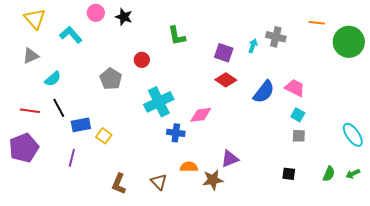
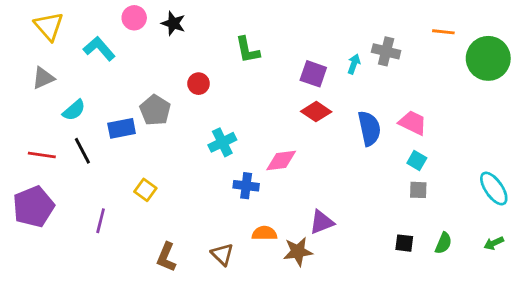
blue semicircle: (264, 92) -> (369, 128), turned -50
cyan cross: (159, 102) -> (222, 142), size x0.7
blue rectangle: (81, 125) -> (122, 128), moved
green semicircle: (329, 174) -> (443, 243), moved

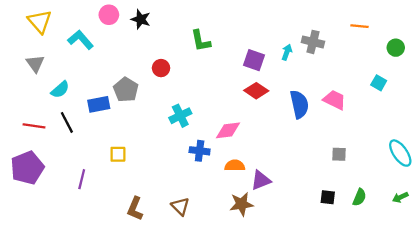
green circle: (488, 58) -> (396, 48), size x0.5
gray triangle: (43, 78) -> (35, 64), turned -42
cyan square: (417, 161) -> (379, 83), moved
yellow square: (145, 190) -> (118, 154), turned -36
orange semicircle: (264, 233) -> (235, 166), moved

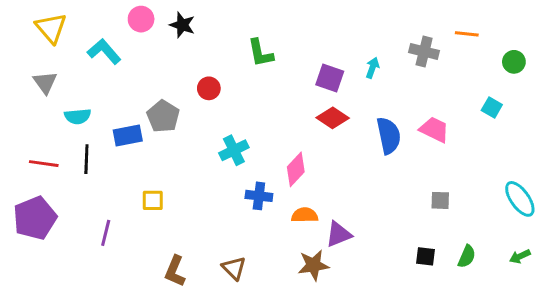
gray cross: (313, 42) -> (424, 52), moved
cyan semicircle: (60, 90) -> (78, 116), turned 36
black line: (67, 122) -> (86, 159), turned 30
pink diamond: (228, 130) -> (296, 169), turned -40

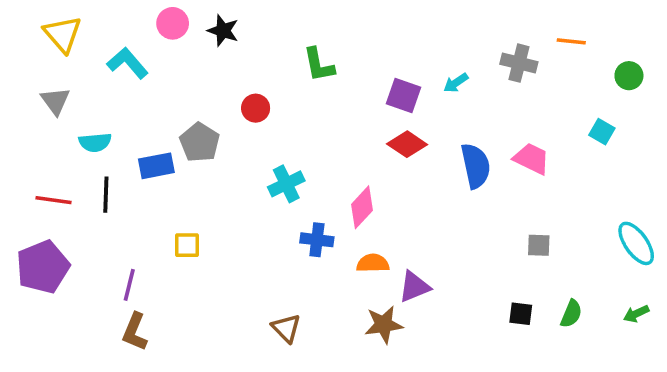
cyan arrow: (372, 68) -> (456, 83), turned -144
brown L-shape: (175, 271) -> (135, 332), moved

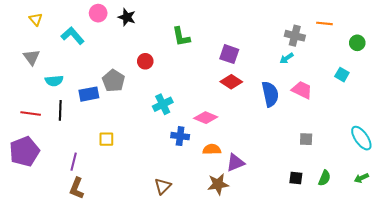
yellow triangle: (63, 34) -> (36, 19), size x0.6
cyan arrow: (456, 83) -> (287, 58), moved
pink diamond: (362, 207) -> (206, 118), turned 70
brown triangle: (286, 328) -> (163, 186), turned 30

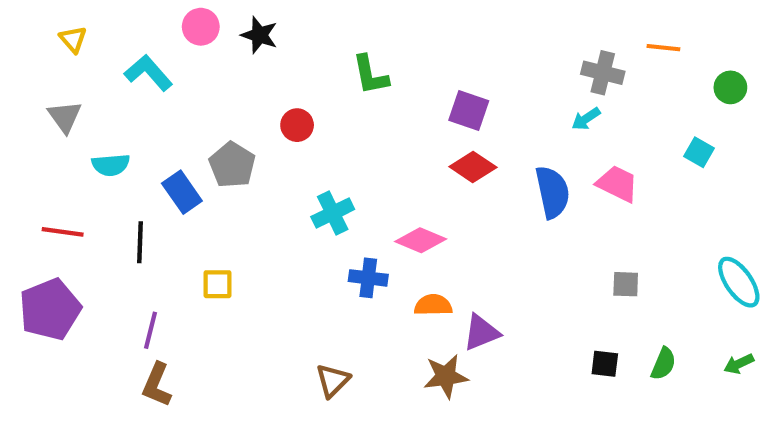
blue rectangle: (89, 94) -> (182, 192), turned 66
black line: (60, 110) -> (140, 242), moved

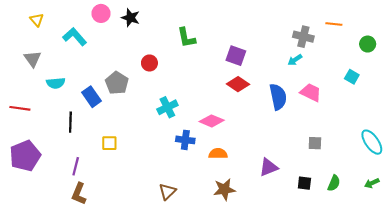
red line: (63, 232) -> (20, 108), moved
purple triangle: (481, 332) -> (269, 167), moved

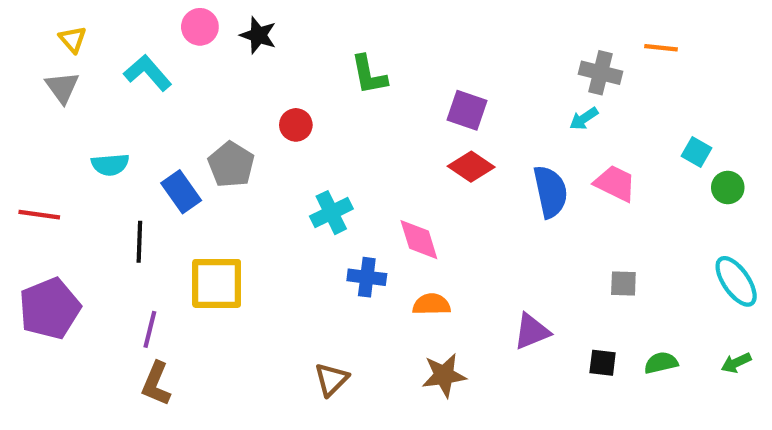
green circle: (368, 44) -> (728, 188), moved
gray triangle: (32, 59) -> (62, 87), moved
pink diamond: (212, 121) -> (419, 240), turned 50
yellow square: (109, 143) -> (217, 283), size x1.8
green semicircle: (334, 183) -> (661, 363), turned -126

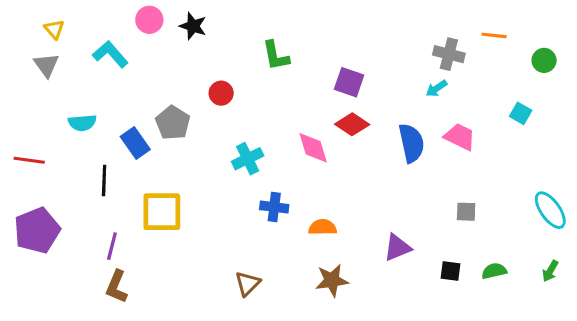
green circle: (728, 188) -> (544, 60), moved
pink diamond: (419, 240) -> (313, 148), moved
green arrow: (736, 363) -> (550, 271), turned -35

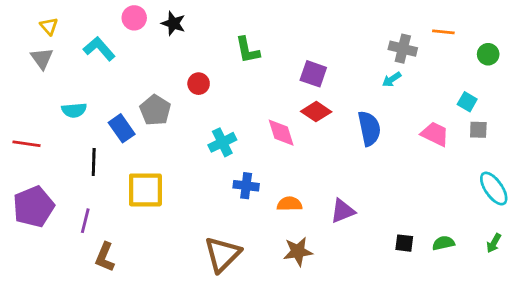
pink trapezoid: (460, 137) -> (435, 134), moved
gray square: (466, 212) -> (478, 130), moved
purple line: (112, 246) -> (85, 221), moved
purple triangle: (397, 248) -> (343, 211), moved
brown triangle: (248, 283) -> (222, 254), size x1.6

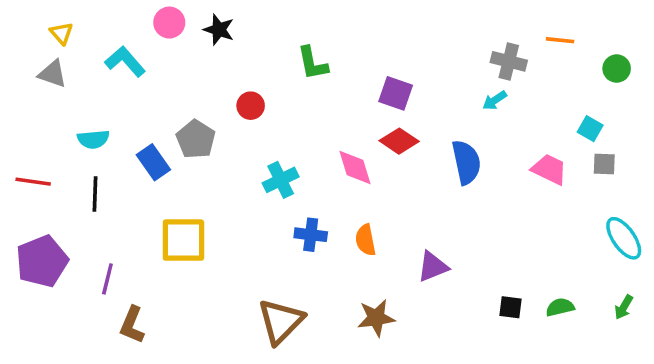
gray triangle: (42, 58) -> (53, 74), turned -35
black line: (94, 162) -> (95, 194), moved
orange semicircle: (289, 204) -> (366, 240), moved, turned -100

